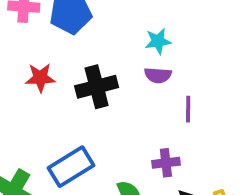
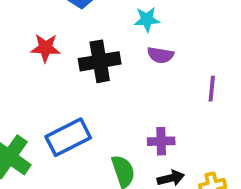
cyan star: (158, 41) -> (147, 19), moved
purple line: (188, 109) -> (212, 89), moved

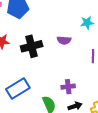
cyan star: (147, 19) -> (87, 23), moved

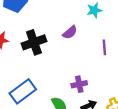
purple semicircle: (64, 40) -> (70, 32), turned -40

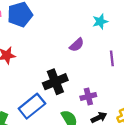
black cross: (34, 42) -> (55, 82), moved

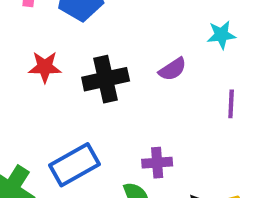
black cross: (55, 82) -> (106, 79), moved
purple cross: (88, 96) -> (157, 163), moved

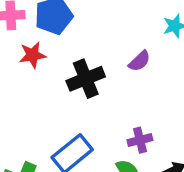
red star: (45, 67) -> (32, 55), moved

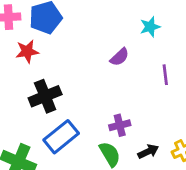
black cross: (86, 79) -> (45, 96), moved

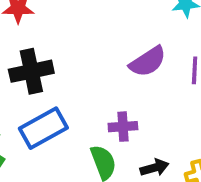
purple semicircle: (120, 57) -> (148, 62), moved, size x1.4

